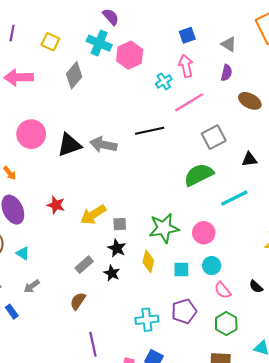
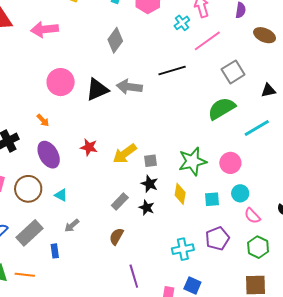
gray diamond: (74, 75) -> (115, 40), moved
blue rectangle: (12, 312) -> (55, 251), turned 32

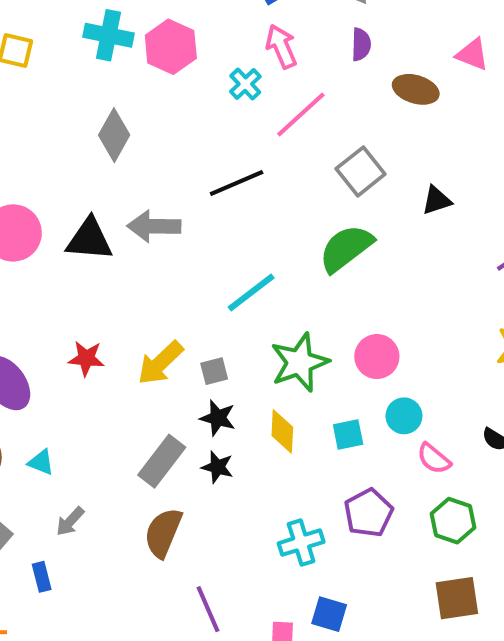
black triangle: (97, 90) -> (89, 239), turned 35
cyan line: (257, 128) -> (251, 292), moved
gray rectangle: (120, 202) -> (162, 461), size x1.4
brown semicircle: (116, 236) -> (163, 533), size x1.4

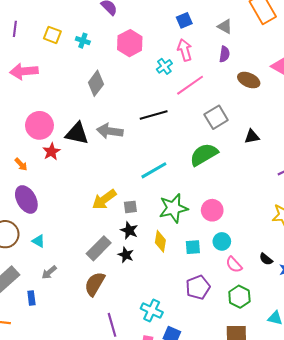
cyan cross: (108, 35) -> (83, 41), moved, size x0.6
red star: (86, 358) -> (51, 152), moved, turned 30
cyan cross: (301, 543) -> (152, 310), moved, turned 35

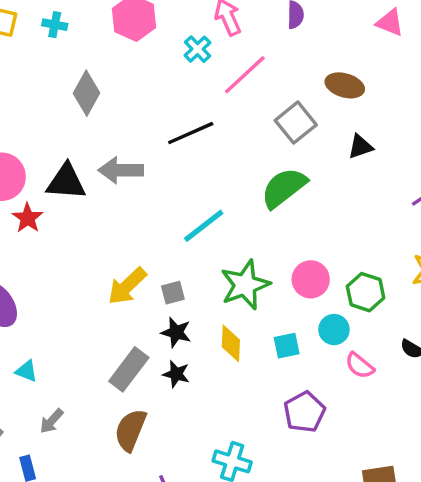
brown ellipse: (249, 80) -> (345, 85), moved
green hexagon: (239, 297) -> (366, 292), moved

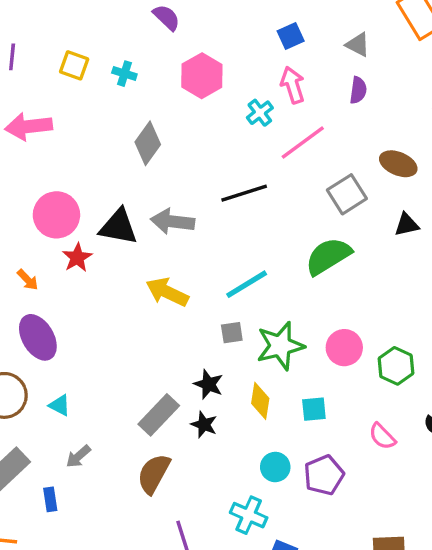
yellow arrow: (127, 286) -> (167, 292), moved, turned 63
gray square: (173, 293) -> (232, 333), moved
cyan circle: (334, 330) -> (275, 467), moved

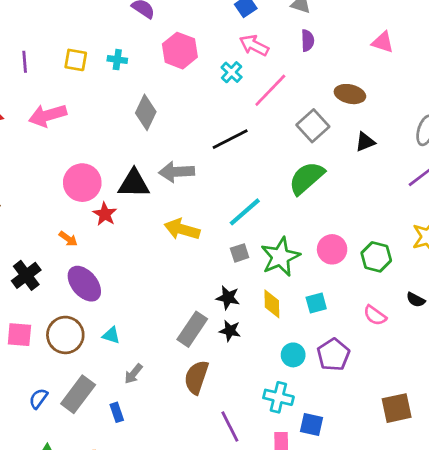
pink arrow: (293, 85) -> (254, 45), turned -36

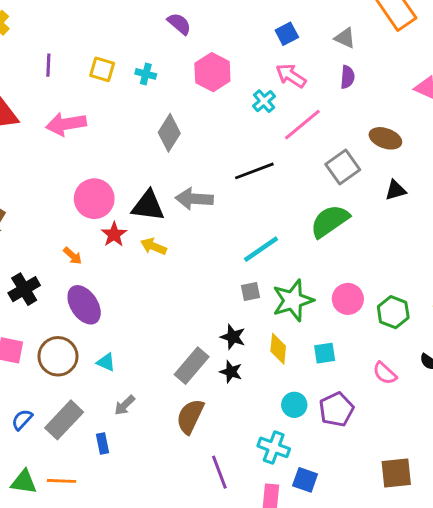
yellow arrow: (182, 229) -> (154, 246), moved, size x0.7

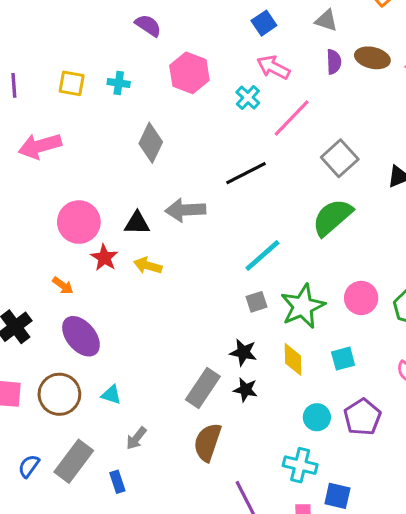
brown ellipse: (385, 138) -> (372, 58), moved
black triangle: (148, 206) -> (137, 223), size x0.7

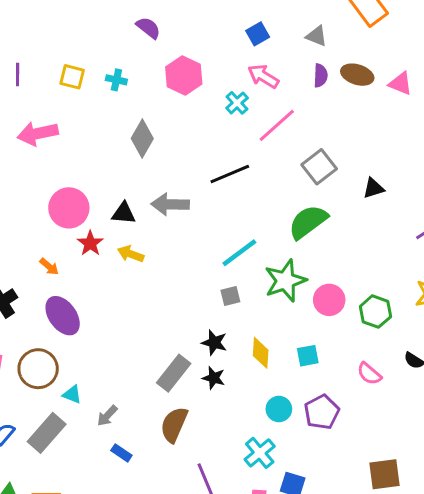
green star: (303, 306) -> (285, 281), moved
cyan triangle: (111, 395) -> (72, 394), moved
cyan cross: (300, 465) -> (260, 453), turned 32
blue rectangle: (117, 482) -> (121, 453), moved, turned -42

